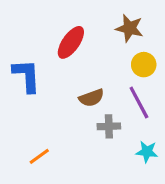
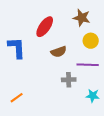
brown semicircle: (91, 98) -> (59, 52), moved
purple line: (139, 103) -> (88, 65), turned -60
orange line: (39, 156) -> (17, 98), moved

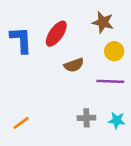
blue L-shape: (17, 48) -> (21, 40), moved
gray cross: (69, 80) -> (86, 118), moved

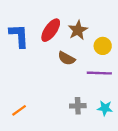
brown star: (103, 22) -> (78, 30), moved, turned 30
brown semicircle: (74, 65) -> (67, 58), turned 48

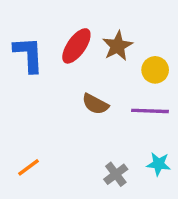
brown semicircle: (67, 58) -> (95, 104), moved
gray cross: (78, 106) -> (116, 174), moved, turned -35

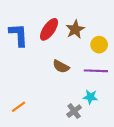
cyan star: (159, 164) -> (90, 97), moved

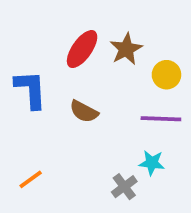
blue L-shape: (19, 35) -> (31, 89), moved
brown semicircle: (61, 66) -> (84, 111), moved

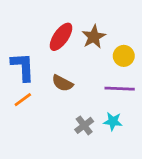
orange line: (31, 179) -> (23, 100), moved
gray cross: (124, 187) -> (84, 125), moved

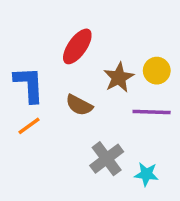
brown star: (94, 37) -> (119, 78), moved
cyan star: (113, 121) -> (146, 174), moved
gray cross: (84, 125) -> (107, 159), size x1.4

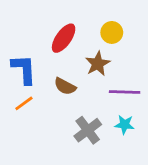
yellow circle: (157, 71) -> (112, 32), moved
cyan star: (146, 174) -> (125, 125), moved

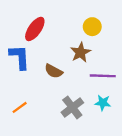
red ellipse: (64, 38) -> (35, 29), moved
orange line: (24, 103) -> (20, 107), moved

